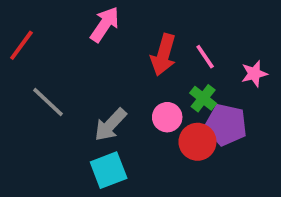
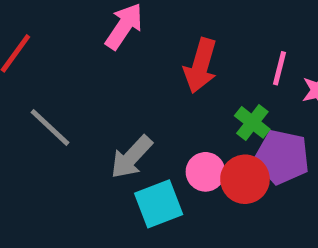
pink line: (205, 57) -> (280, 68), moved, turned 48
pink circle: (167, 117) -> (205, 172), moved
cyan square: (109, 170) -> (159, 204), moved

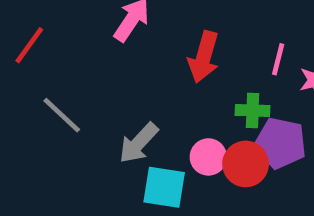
green cross: (252, 122) -> (253, 110), turned -36
cyan square: (159, 204) -> (164, 187), turned 30

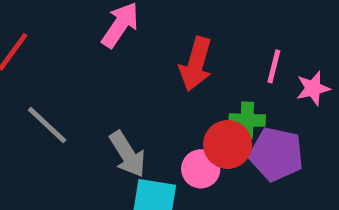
gray arrow: (139, 143) -> (128, 154), turned -75
red circle: (246, 164) -> (228, 144), moved

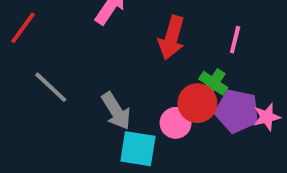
pink star: (313, 88) -> (267, 117), moved
green cross: (247, 120) -> (213, 83), turned 32

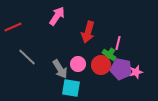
red line: (23, 28) -> (13, 27), turned 30
pink line: (235, 40) -> (118, 43), moved
pink circle: (176, 123) -> (78, 64), moved

